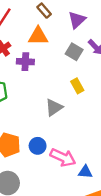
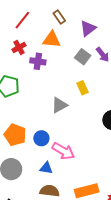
blue triangle: (85, 172) -> (46, 168), moved

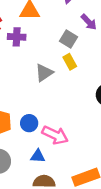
gray square: (83, 57) -> (69, 39), moved
gray triangle: (59, 105) -> (44, 73), moved

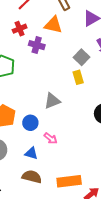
gray triangle: (44, 73) -> (52, 101), moved
pink arrow: (55, 135) -> (51, 138), size x0.6

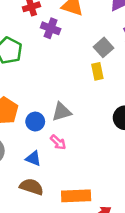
gray triangle: (52, 101) -> (61, 112), moved

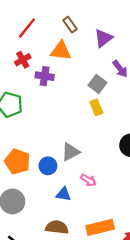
pink arrow: (58, 142) -> (88, 180), moved
blue triangle: (33, 158) -> (63, 194), moved

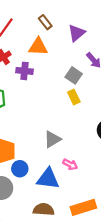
blue circle: (48, 166) -> (20, 169), moved
blue triangle: (63, 194) -> (48, 179), size x1.6

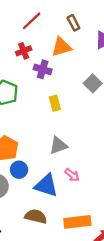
orange triangle: (38, 47) -> (61, 47), turned -30
yellow rectangle: (74, 97) -> (55, 103), moved

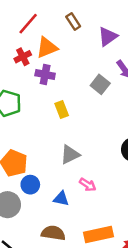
orange triangle: (61, 47) -> (47, 48), moved
blue triangle: (46, 185) -> (61, 199), size x0.6

